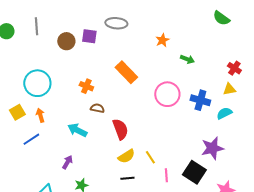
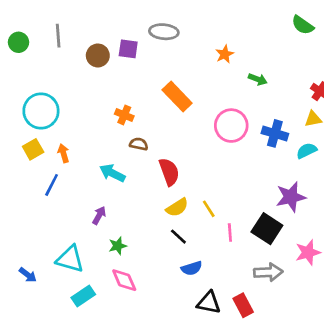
cyan circle: (37, 83) -> (41, 111), moved
blue line: (31, 139) -> (52, 185), turned -30
black line: (127, 178) -> (178, 237), turned 48

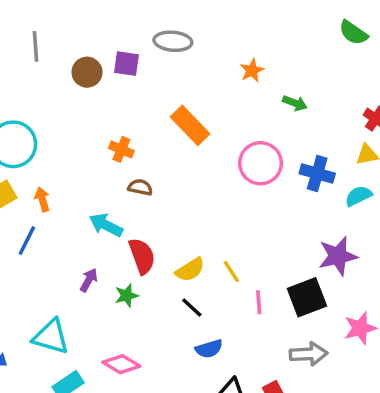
red semicircle: (169, 172) -> (142, 256), moved
black square: (267, 229) -> (307, 297), turned 36
green star: (118, 246) -> (127, 295), moved
pink diamond: (124, 280) -> (121, 364), turned -36

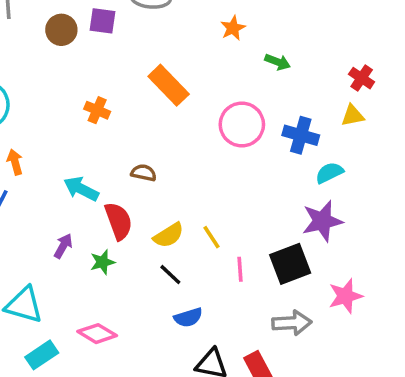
brown semicircle: (140, 187) -> (144, 173), moved
cyan semicircle: (358, 196) -> (329, 173), moved

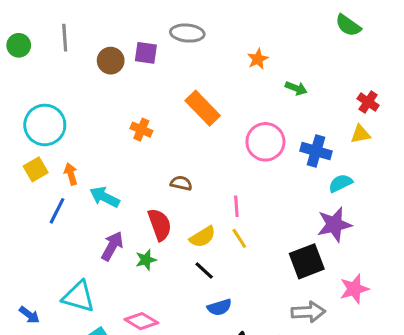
cyan arrow: (81, 189) -> (105, 197), moved
purple arrow: (63, 246) -> (112, 246), size x1.4
pink line: (240, 269) -> (236, 206), moved

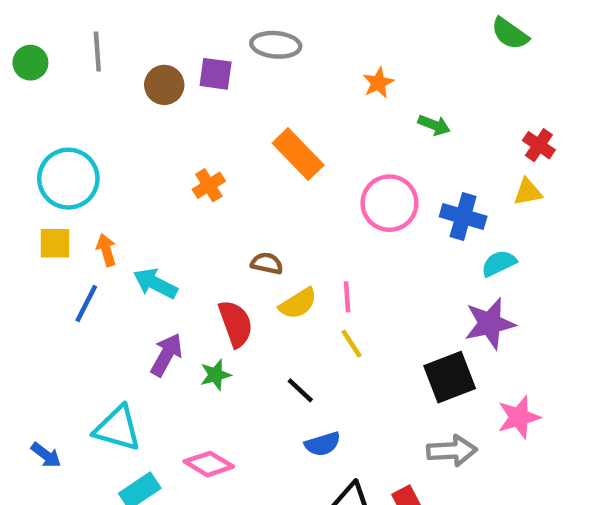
orange cross: (141, 130) -> (209, 185), turned 35
yellow square: (36, 169) -> (55, 243), turned 30
yellow semicircle: (203, 237) -> (298, 303), moved

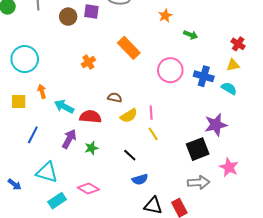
yellow square: (55, 243) -> (19, 101), moved
cyan semicircle: (499, 263) -> (229, 88), moved, turned 56
blue line: (86, 303) -> (33, 135), moved
red semicircle: (236, 324) -> (90, 117), moved, turned -65
pink star: (519, 417) -> (229, 167), turned -30

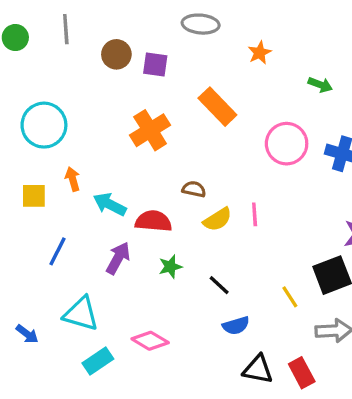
purple square: (91, 12) -> (155, 64), moved
orange star: (165, 16) -> (260, 53), moved
orange cross: (88, 62) -> (150, 130), size x1.6
yellow line: (153, 134) -> (290, 297), moved
green star: (91, 148) -> (170, 267), moved

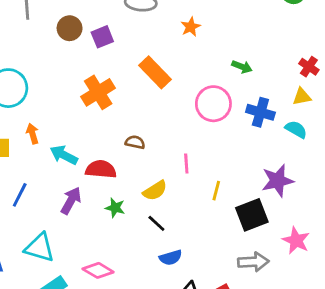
purple square: (155, 64) -> (102, 37), turned -30
green arrow: (320, 85) -> (242, 67), moved
yellow semicircle: (217, 219) -> (155, 191), moved
green star: (170, 267) -> (115, 208), turned 30
yellow line: (290, 297) -> (216, 191), moved, turned 48

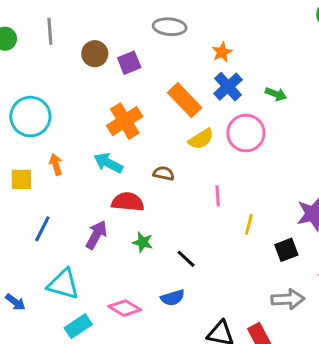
blue cross: (260, 112) -> (228, 87), moved, turned 32
cyan arrow: (64, 155) -> (108, 163), moved
yellow semicircle: (155, 191) -> (201, 139), moved
black square: (252, 215) -> (286, 250), size x0.7
blue semicircle: (171, 258) -> (173, 298), moved

